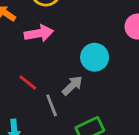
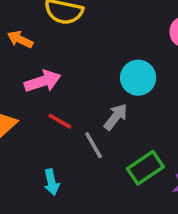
pink arrow: (39, 33) -> (43, 81), moved

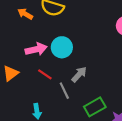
orange arrow: (20, 39) -> (25, 14), moved
cyan circle: (138, 78) -> (62, 47), moved

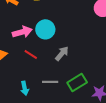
gray line: (64, 91) -> (50, 82), moved, turned -63

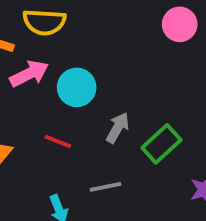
pink arrow: (22, 32) -> (29, 74), moved
green rectangle: (77, 83) -> (161, 144), moved

